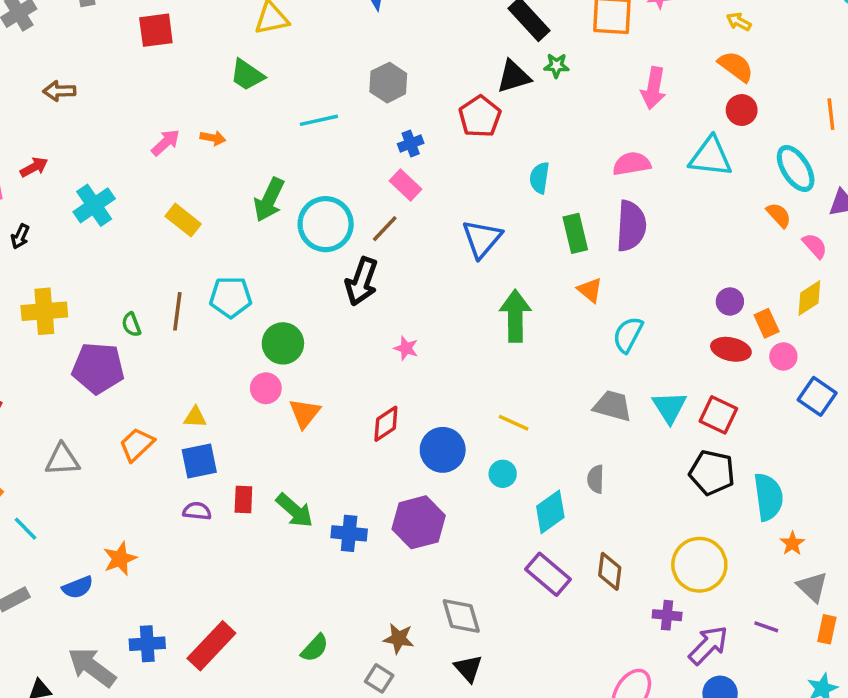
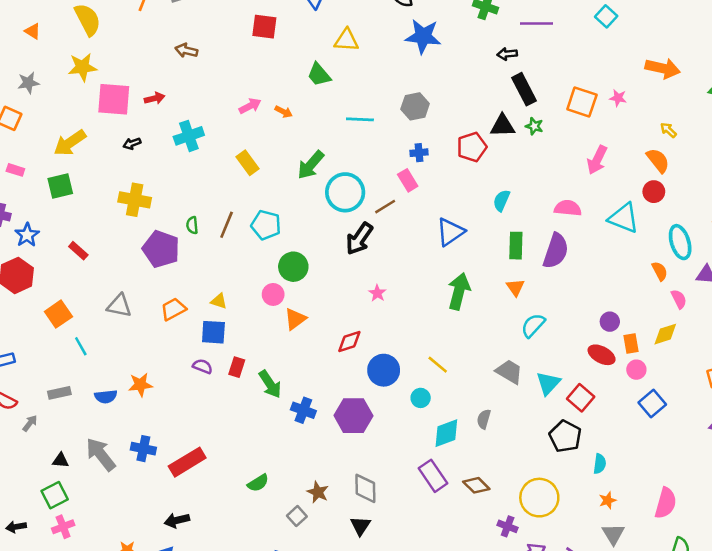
black arrow: (20, 236) -> (132, 144), turned 30
cyan semicircle: (768, 497) -> (600, 464), size x0.6
brown diamond: (610, 571) -> (476, 485), turned -68

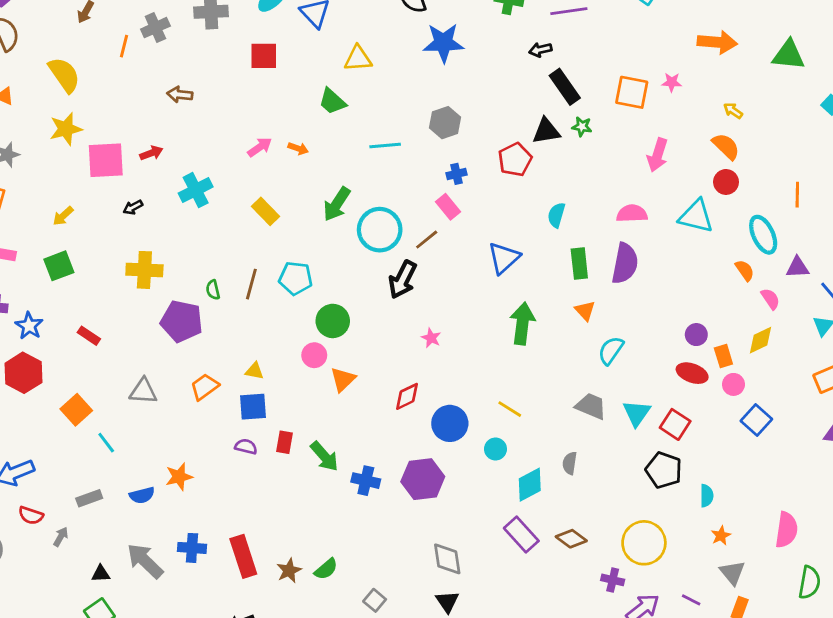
yellow arrow: (70, 143) -> (63, 216), size x0.6
red rectangle: (187, 462) -> (243, 556), turned -69
brown star: (318, 492) -> (289, 571), moved, turned 30

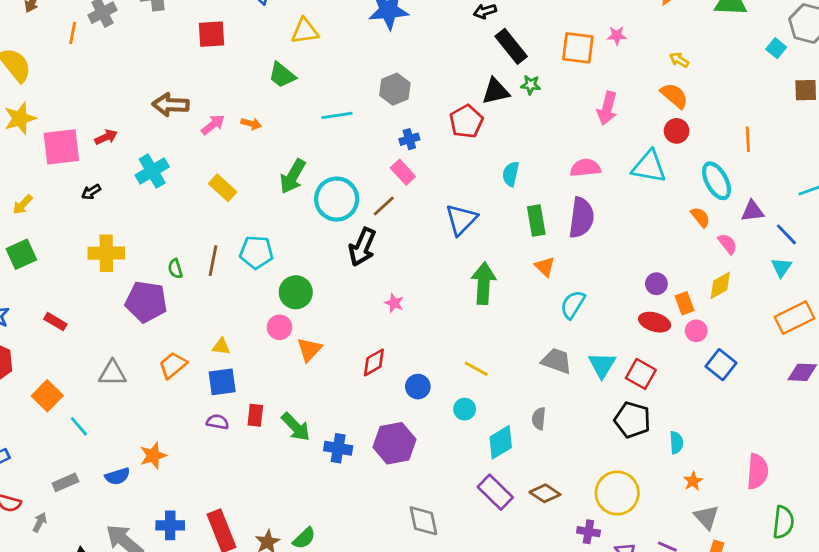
brown arrow: (180, 95) -> (171, 105), moved, size x1.4
blue circle: (450, 423) -> (418, 387), size x0.7

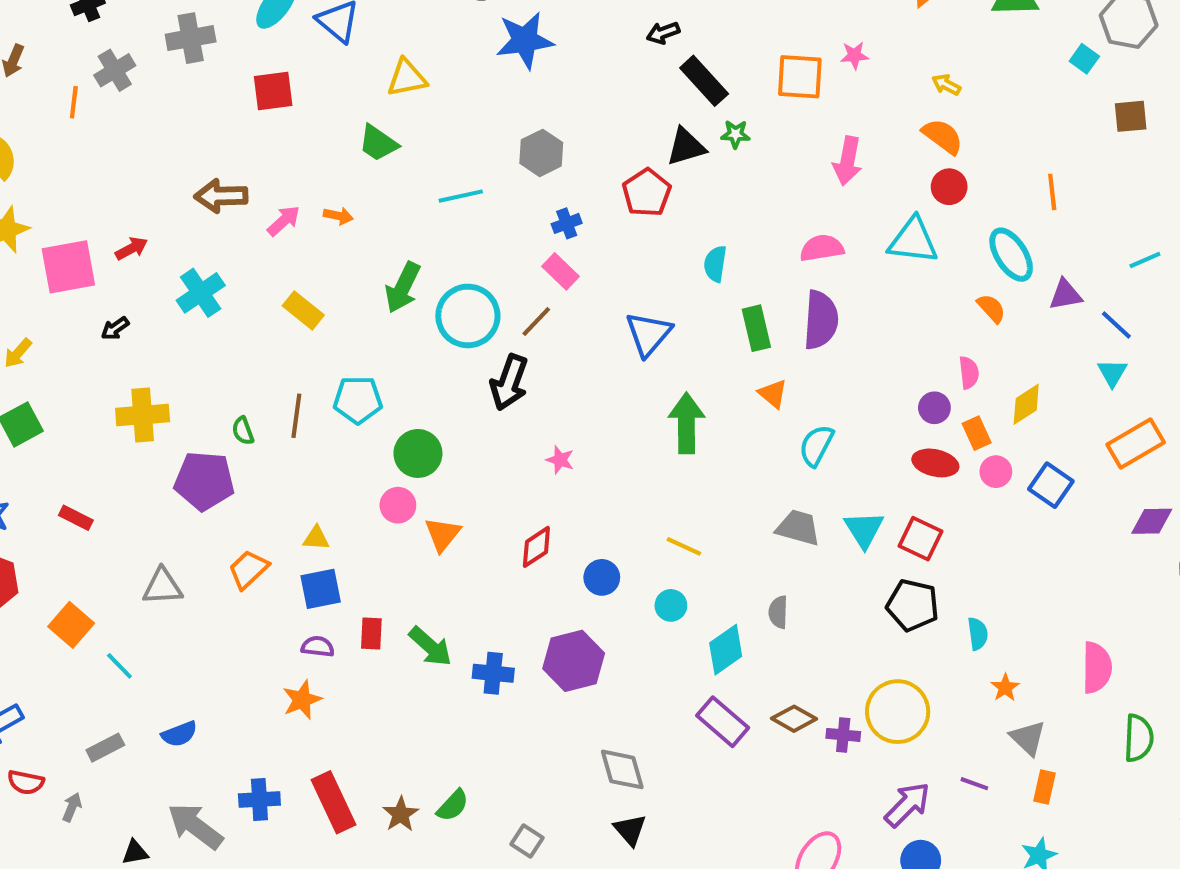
pink semicircle: (728, 244) -> (969, 373), moved, turned 35
blue square: (721, 365) -> (1051, 485), moved
orange star: (153, 456) -> (302, 700), moved
purple cross: (588, 532) -> (843, 735), moved

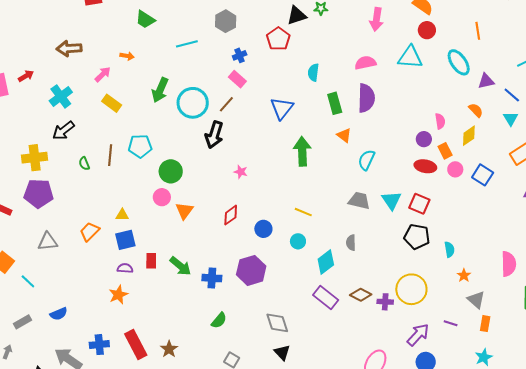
pink arrow: (284, 221) -> (103, 74), moved
orange semicircle: (991, 308) -> (476, 110), moved
black arrow: (115, 328) -> (63, 131), moved, size x1.6
purple pentagon: (204, 481) -> (39, 193), moved
green semicircle: (453, 805) -> (219, 320), moved

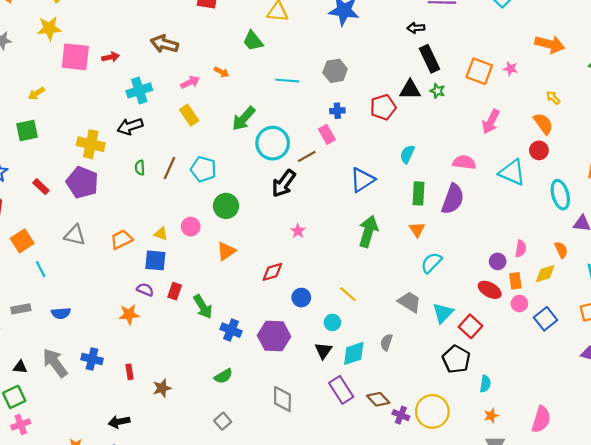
pink circle: (162, 197) -> (191, 227), moved
red rectangle: (136, 345) -> (129, 372), size x0.5
black triangle: (282, 352) -> (323, 351), moved

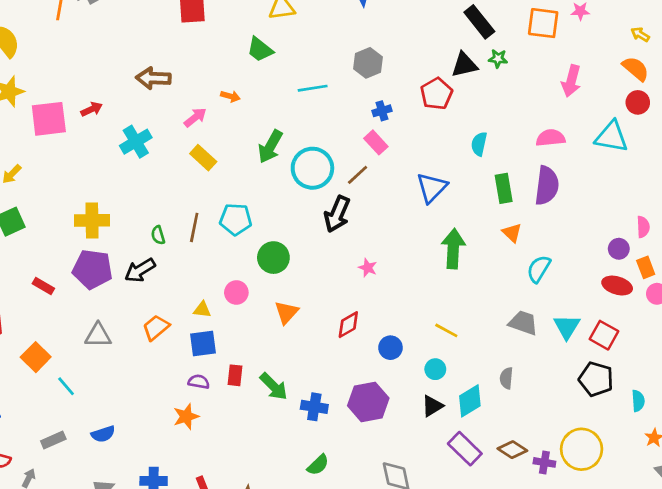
black arrow: (130, 126) -> (140, 270), moved
black triangle: (323, 351) -> (432, 406), turned 36

